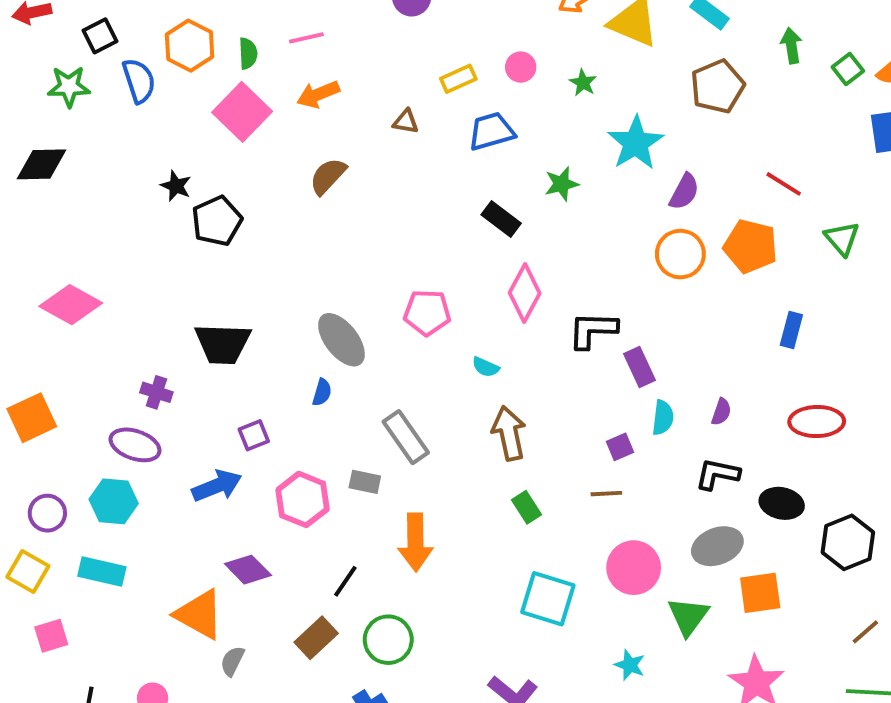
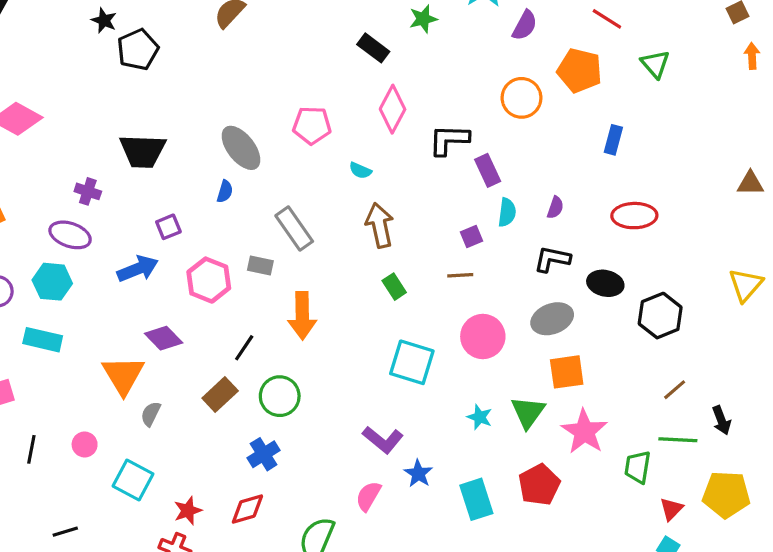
orange circle: (680, 254) -> (522, 98), moved
orange square: (760, 593) -> (567, 372), moved
orange triangle: (199, 614) -> (123, 375), turned 30
green triangle: (688, 616) -> (528, 412), moved

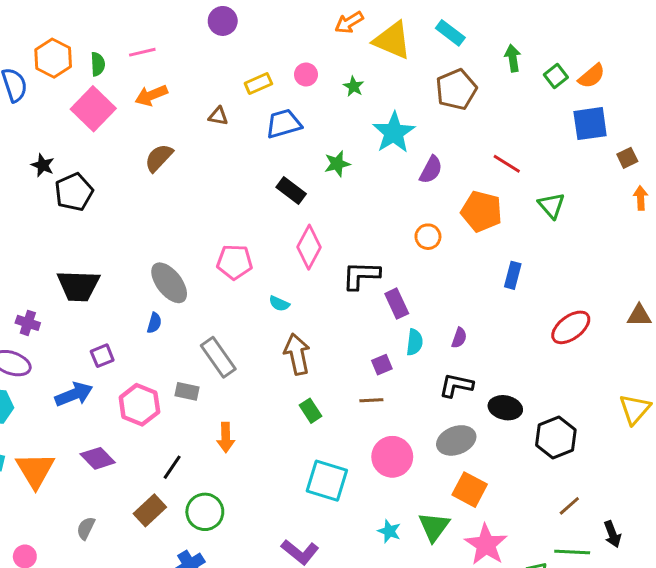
orange circle: (522, 98) -> (428, 237), size x0.7
red ellipse: (634, 216) -> (571, 327), moved, turned -36
orange arrow: (302, 316) -> (226, 437), size x0.7
orange square: (567, 372) -> (470, 490), turned 36
orange triangle: (123, 375) -> (35, 470), moved

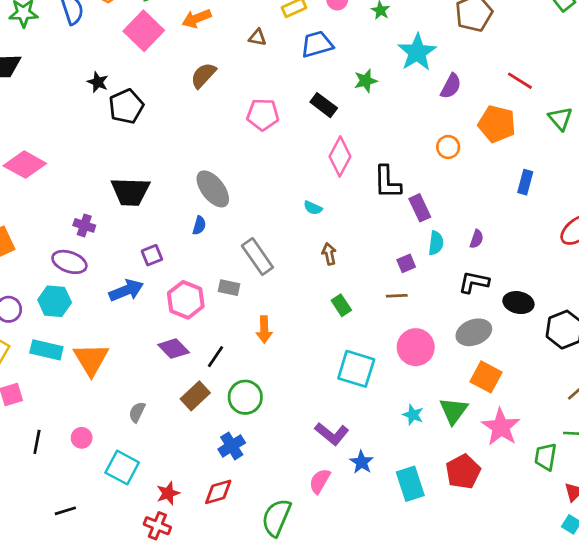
pink pentagon: (235, 262) -> (263, 115), moved
black L-shape: (361, 275) -> (387, 182), turned -93
brown arrow: (297, 354) -> (329, 254), size x0.6
purple diamond: (98, 458) -> (174, 349), moved

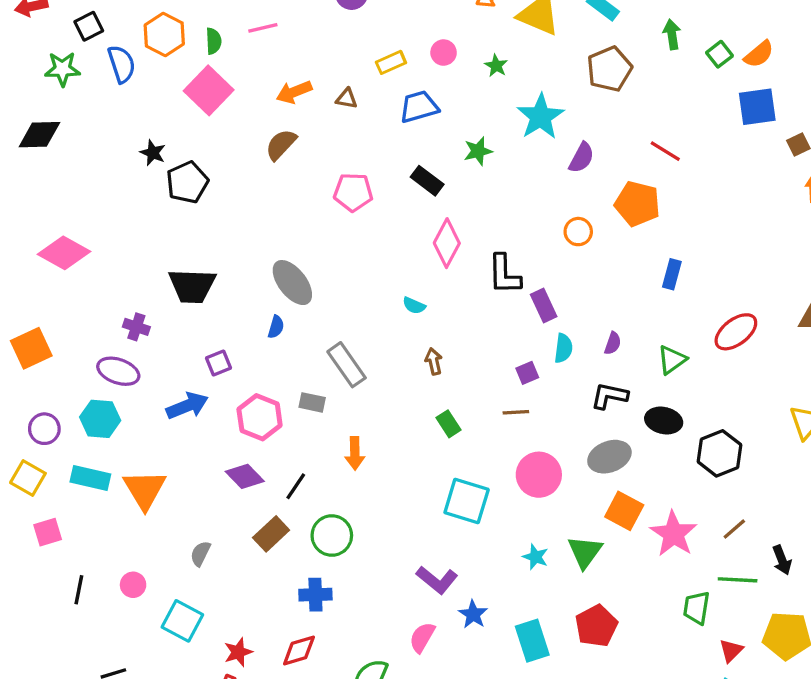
orange arrow: (197, 18) -> (294, 92), moved
green triangle: (560, 119) -> (672, 360), moved, turned 35
pink star: (501, 427) -> (674, 534), moved
blue cross: (232, 446) -> (315, 595), turned 30

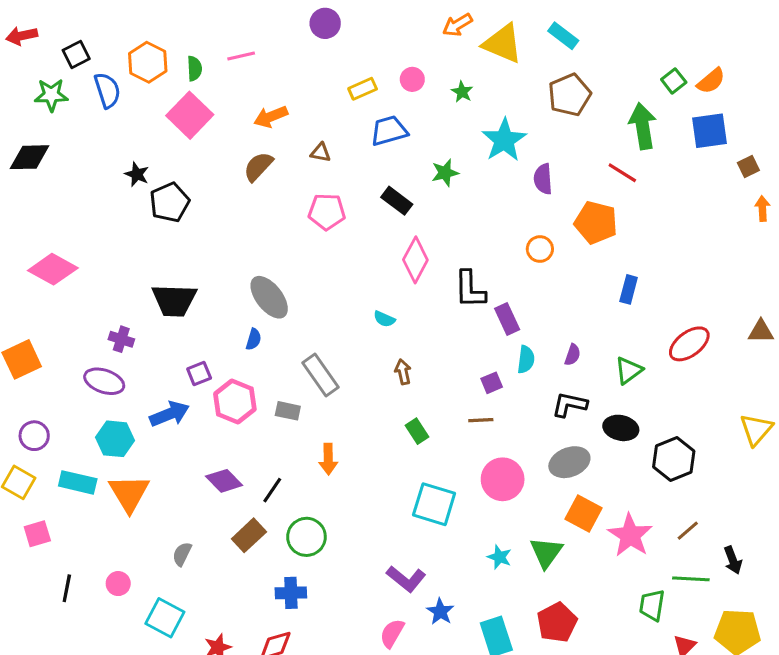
green arrow: (672, 34) -> (643, 126), moved, size x1.6
brown triangle: (347, 99) -> (320, 153), moved
purple semicircle: (582, 158) -> (543, 179), turned 148
pink hexagon: (260, 417) -> (235, 401), moved
cyan hexagon: (100, 419) -> (115, 439), moved

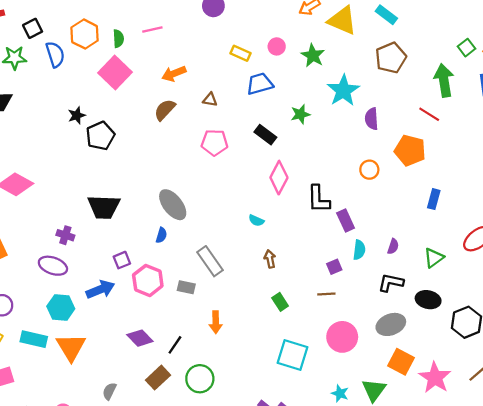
yellow rectangle: (363, 89) -> (241, 53), turned 48
green star: (462, 92) -> (313, 56), size x1.5
black star: (137, 174) -> (77, 115), turned 30

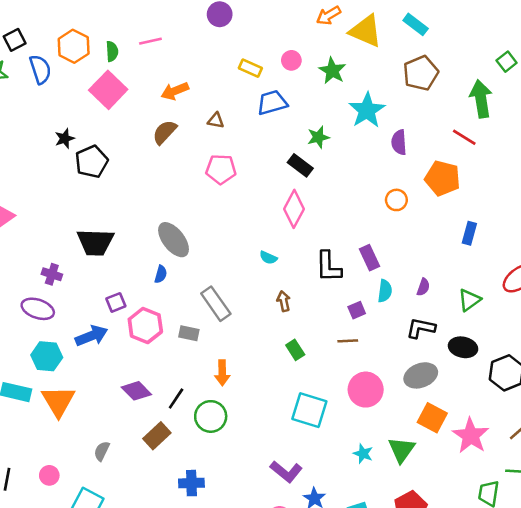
black rectangle: (265, 135) -> (300, 165), moved
black L-shape: (318, 199) -> (329, 267), moved
green circle: (200, 379) -> (211, 416), moved

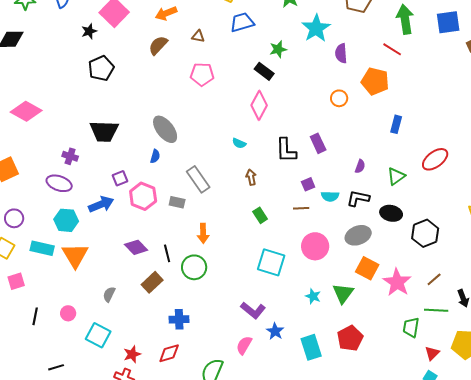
black star: (65, 138) -> (89, 31), moved
cyan semicircle: (385, 291) -> (330, 196), moved, turned 84
black line: (176, 399) -> (167, 253), turned -48

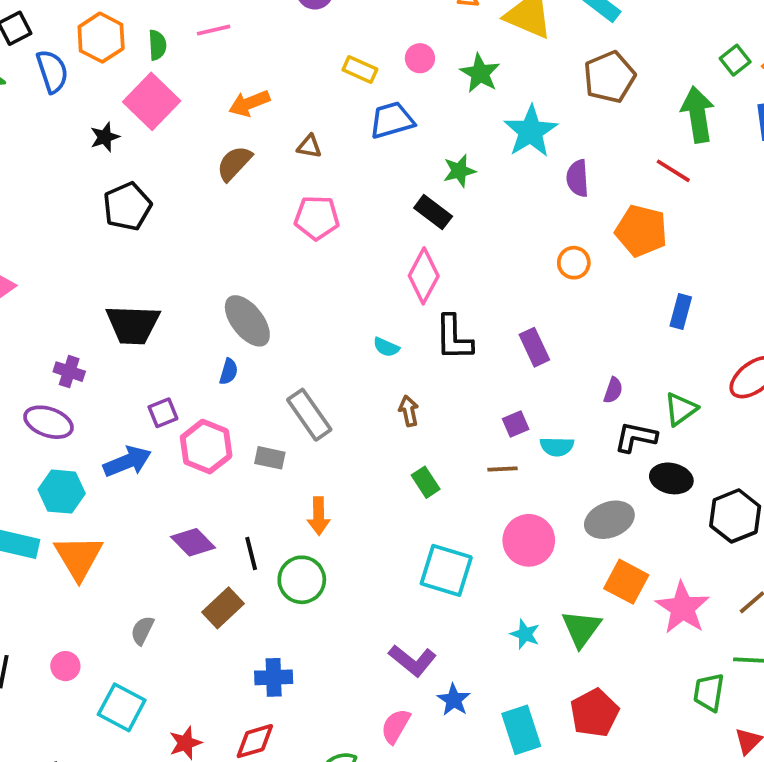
black L-shape: (286, 150) -> (454, 338), moved
black L-shape: (358, 198) -> (636, 437), moved

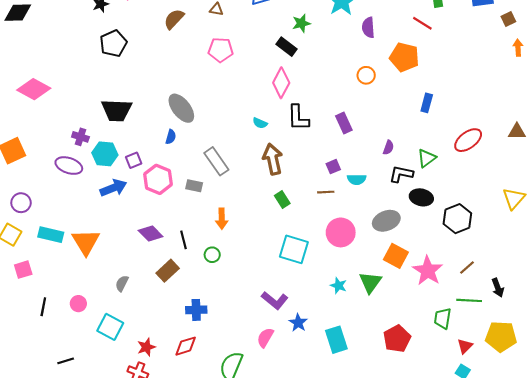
brown arrow: (409, 411) -> (273, 159), size x1.8
cyan hexagon: (62, 492) -> (105, 154), moved
green circle: (302, 580) -> (212, 255), size x0.6
red pentagon: (594, 713) -> (397, 339), moved

